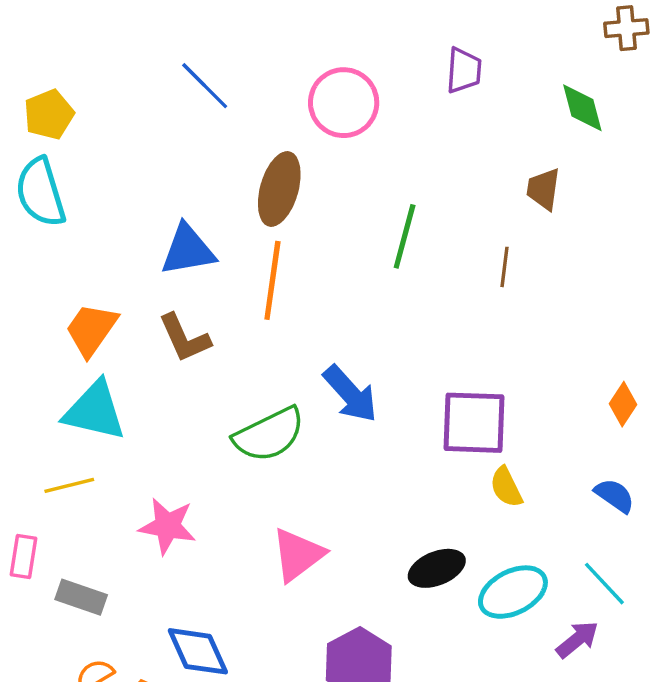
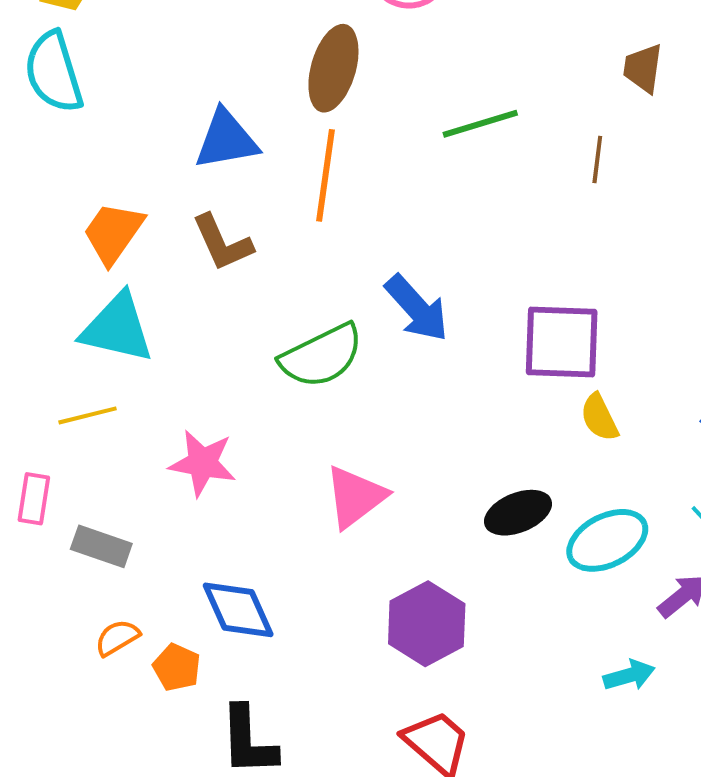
green line: (405, 236) -> (480, 124), turned 58

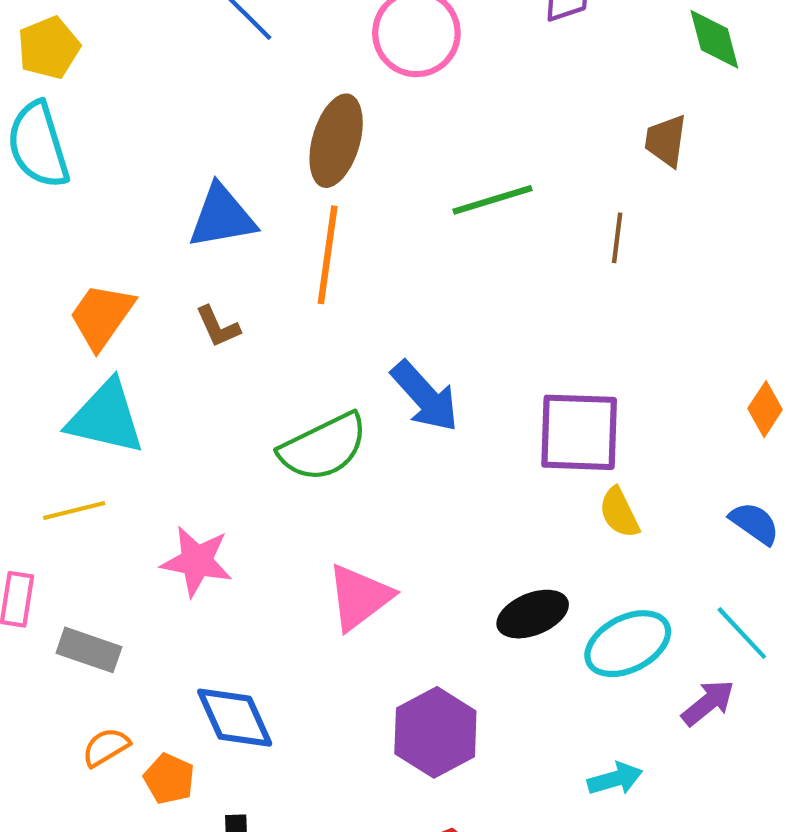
brown L-shape: (222, 243) -> (218, 327), size x0.7
cyan arrow: (629, 675) -> (615, 779), moved

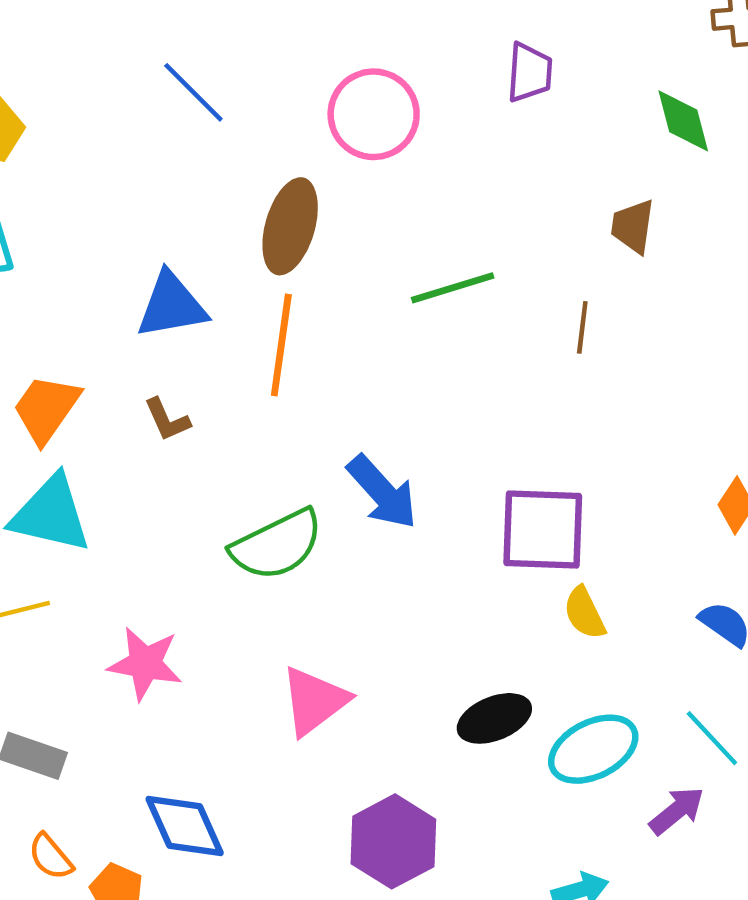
orange semicircle: (106, 747) -> (51, 857), turned -99

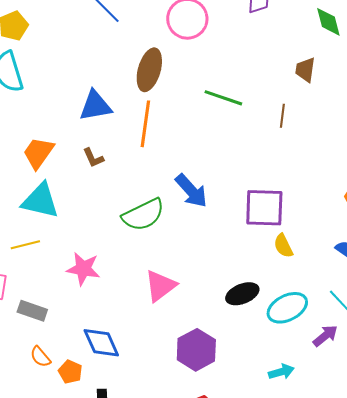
green line: (453, 288) -> (223, 98), turned 36

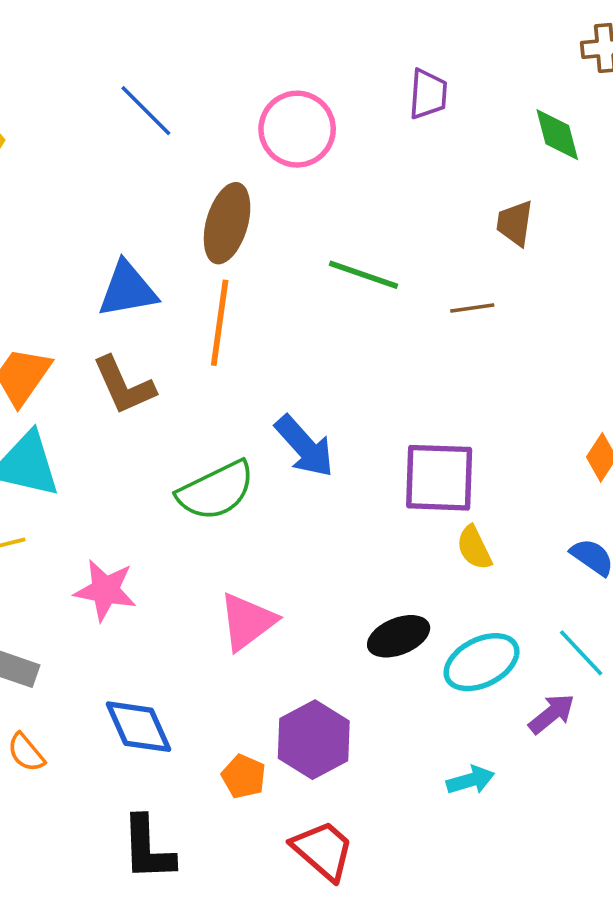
brown line: (282, 116) -> (472, 308), turned 75
brown L-shape: (93, 158) -> (124, 385), size x1.6
orange pentagon: (70, 372) -> (244, 776), moved

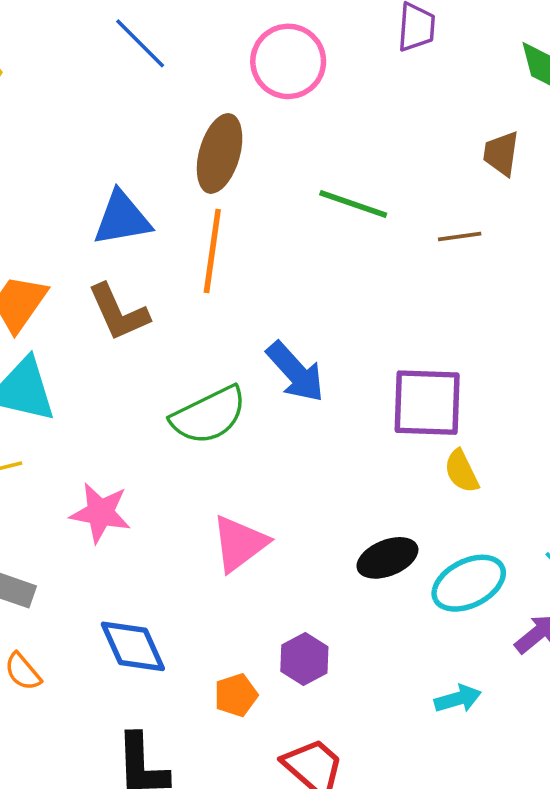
purple hexagon: (314, 740) -> (304, 659), size x0.7
orange pentagon: (244, 776) -> (236, 695), turned 30

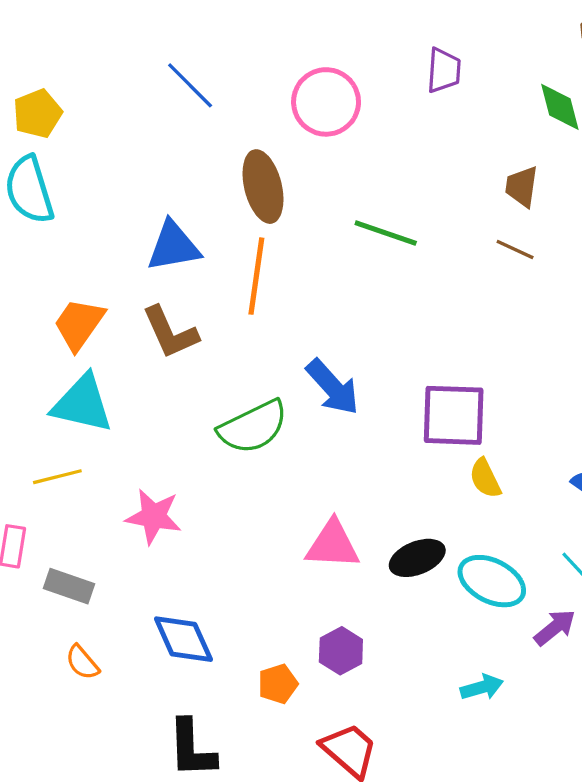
brown ellipse: (220, 153) -> (263, 187), turned -30
brown line: (460, 237) -> (515, 250), moved, turned 33
pink triangle: (239, 543) -> (333, 545), moved, turned 40
cyan ellipse: (469, 583) -> (492, 581), turned 54

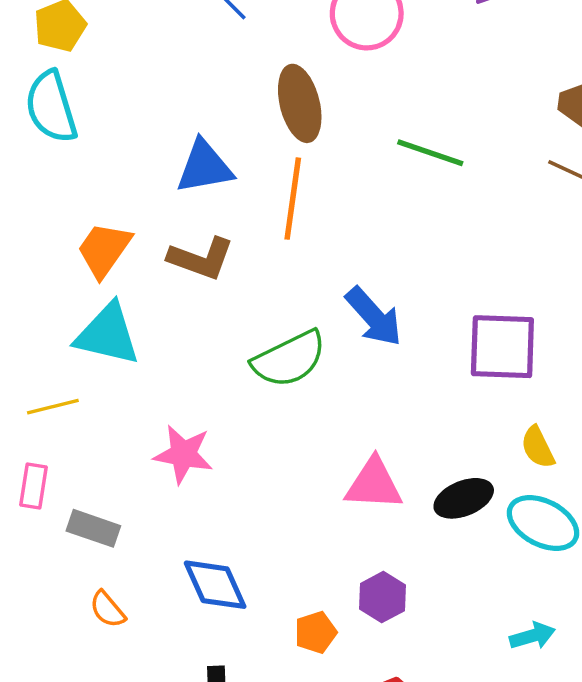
brown L-shape: (170, 332) -> (201, 259), turned -46
yellow line: (57, 477) -> (53, 407), moved
yellow semicircle: (485, 478) -> (538, 447), moved

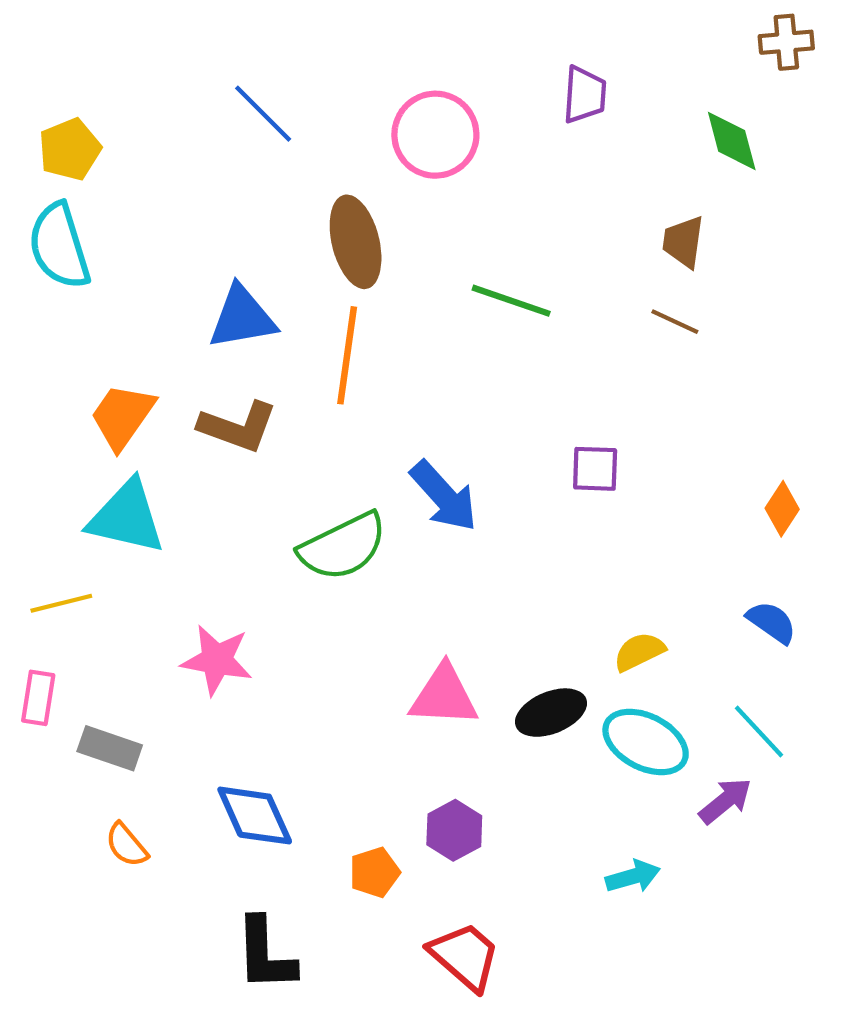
purple square: (502, 347) -> (595, 469), moved, size x0.6
yellow semicircle: (538, 447) -> (639, 652), turned 90

